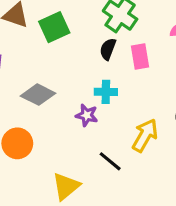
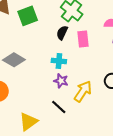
purple star: (87, 115) -> (61, 81), moved

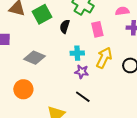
black semicircle: (62, 33) -> (65, 26), moved
yellow arrow: (83, 91) -> (104, 58), moved

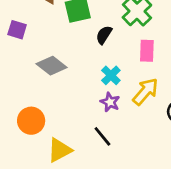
cyan cross: (77, 53) -> (111, 75), turned 32
orange circle: (23, 89) -> (31, 121), moved

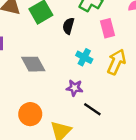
gray diamond: (52, 66) -> (33, 64), turned 40
purple star: (110, 102) -> (74, 88), moved

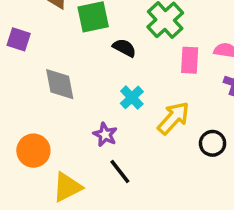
black semicircle: (68, 26) -> (124, 48), turned 84
pink rectangle: (107, 28) -> (190, 60), moved

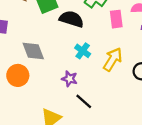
black semicircle: (124, 48) -> (72, 19), size x1.5
orange circle: (33, 151) -> (18, 75), moved

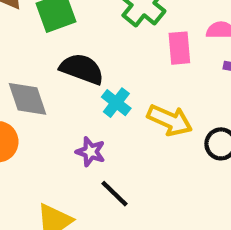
black semicircle: (72, 19) -> (82, 69), moved
yellow arrow: (113, 59) -> (170, 120), turned 80

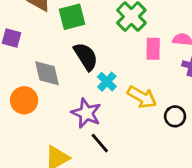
black semicircle: (82, 69) -> (86, 57), turned 32
purple star: (91, 152) -> (86, 113), size x1.5

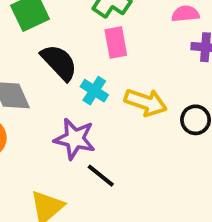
pink rectangle: (153, 49) -> (116, 42), moved

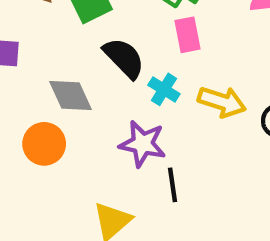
black line: (101, 176) -> (172, 185), turned 44

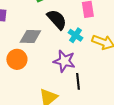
gray diamond: (70, 96) -> (30, 37), turned -65

